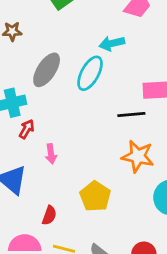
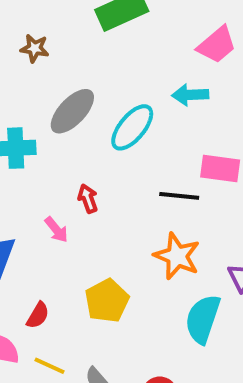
cyan arrow: (112, 43) -> (190, 95), moved
red arrow: (27, 129) -> (88, 199), moved, turned -60
pink arrow: (51, 154) -> (56, 230), turned -42

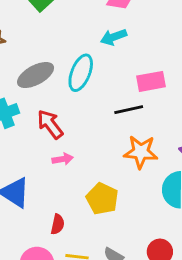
gray ellipse: (72, 111) -> (36, 75), turned 36
red arrow: (88, 199) -> (50, 124), moved, size x1.5
pink arrow: (56, 230) -> (63, 159), moved, turned -42

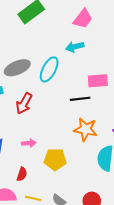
red arrow: (50, 124) -> (24, 103), turned -120
pink arrow: (63, 159) -> (29, 143), moved
yellow pentagon: (102, 199) -> (55, 159), turned -30

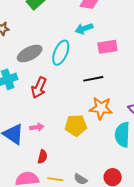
pink rectangle: (98, 81) -> (107, 47), moved
pink arrow: (29, 143) -> (37, 127), moved
yellow pentagon: (55, 159) -> (76, 125), moved

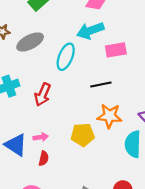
cyan arrow: (84, 29) -> (90, 31), size x1.4
gray ellipse: (30, 53) -> (30, 42), moved
red semicircle: (42, 157) -> (44, 158), moved

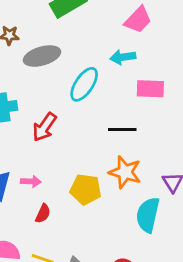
cyan arrow: (90, 31) -> (123, 57), size x0.7
red semicircle: (44, 158) -> (43, 213), moved

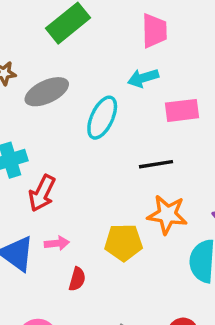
pink trapezoid: (138, 20) -> (154, 31), turned -36
red arrow: (44, 127) -> (42, 193), moved

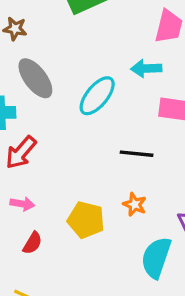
gray ellipse: (47, 92) -> (35, 78), moved, turned 63
orange star: (167, 215) -> (135, 204), size x0.6

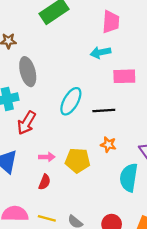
gray ellipse: (35, 78) -> (28, 72), turned 32
cyan ellipse: (97, 96) -> (71, 101), moved
pink arrow: (22, 204) -> (47, 157), moved

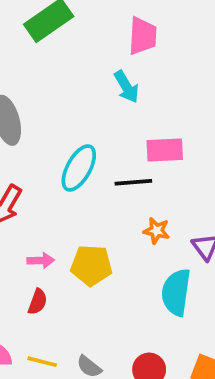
cyan arrow: (101, 52) -> (126, 87), turned -108
pink rectangle: (124, 76) -> (165, 150), moved
orange star: (108, 145) -> (157, 231), moved

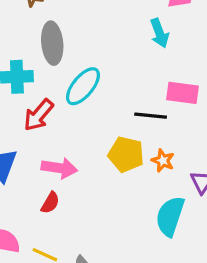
cyan ellipse: (79, 168) -> (83, 86), moved
pink arrow: (41, 260) -> (59, 168), size x1.5
yellow pentagon: (91, 265) -> (126, 154), moved

